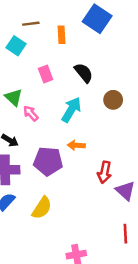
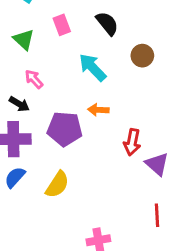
green triangle: (14, 97) -> (24, 39), moved
cyan arrow: (71, 110) -> (93, 67), turned -75
pink arrow: (31, 113) -> (34, 79), moved

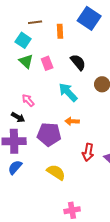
green triangle: (24, 39) -> (26, 61), moved
red arrow: (132, 142) -> (88, 152), moved
yellow semicircle: (57, 185) -> (56, 172), moved, turned -90

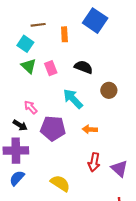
black semicircle: (78, 62) -> (83, 67), turned -30
orange arrow: (72, 121) -> (90, 129), moved
purple pentagon: (49, 134) -> (53, 128), moved

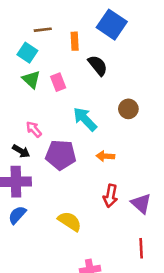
black semicircle: (83, 67) -> (98, 65), moved, turned 30

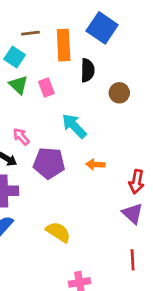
orange rectangle: (75, 41) -> (64, 45), size x1.6
black semicircle: (98, 65) -> (87, 70), turned 40
brown circle: (128, 109) -> (119, 93), moved
red arrow: (110, 196) -> (137, 182), moved

